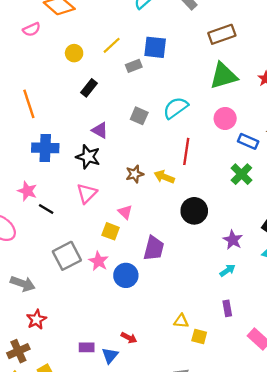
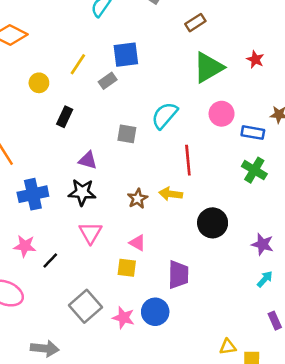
brown rectangle: (222, 34) -> (195, 23), size x0.7
black line: (46, 209) -> (50, 261), turned -63
pink star: (98, 261) -> (123, 318), moved

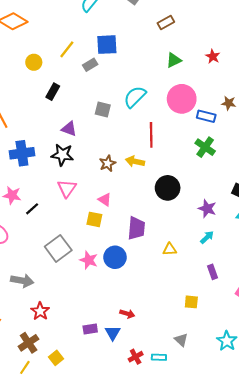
green triangle: (208, 67) -> (174, 60), size x0.6
pink circle: (222, 114) -> (182, 99), size x1.4
yellow triangle: (228, 347) -> (170, 249), moved

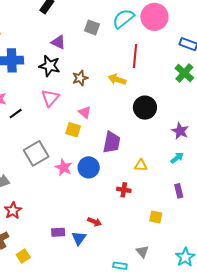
pink circle: (182, 99) -> (154, 17), moved
brown star: (108, 163) -> (80, 78), moved
red cross: (136, 357) -> (124, 190), moved, turned 32

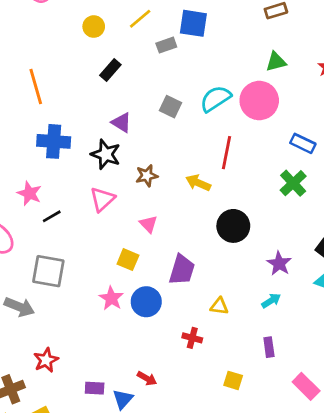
yellow square: (73, 130) -> (128, 260), moved
gray square: (36, 153) -> (48, 271), moved, turned 35
red star: (13, 211) -> (46, 360), moved

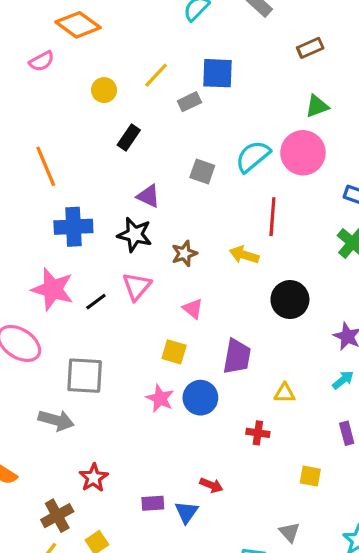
pink star: (29, 193) -> (53, 289), size x1.5
black line: (52, 216) -> (96, 302), moved

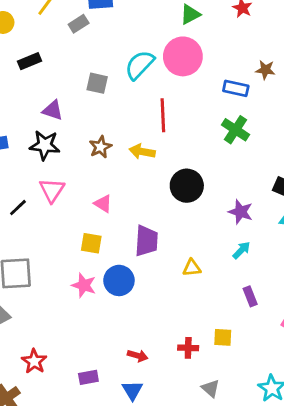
black rectangle: (129, 137) -> (29, 61), turned 40
brown star: (184, 253) -> (100, 147), moved
red cross: (258, 433) -> (188, 348), moved
blue triangle: (187, 512) -> (132, 390), moved

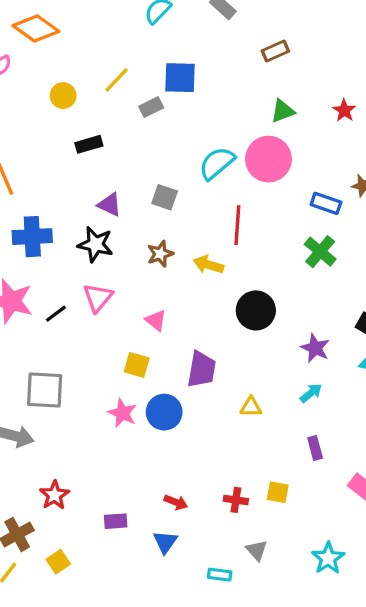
gray square: (97, 83) -> (165, 197), moved

